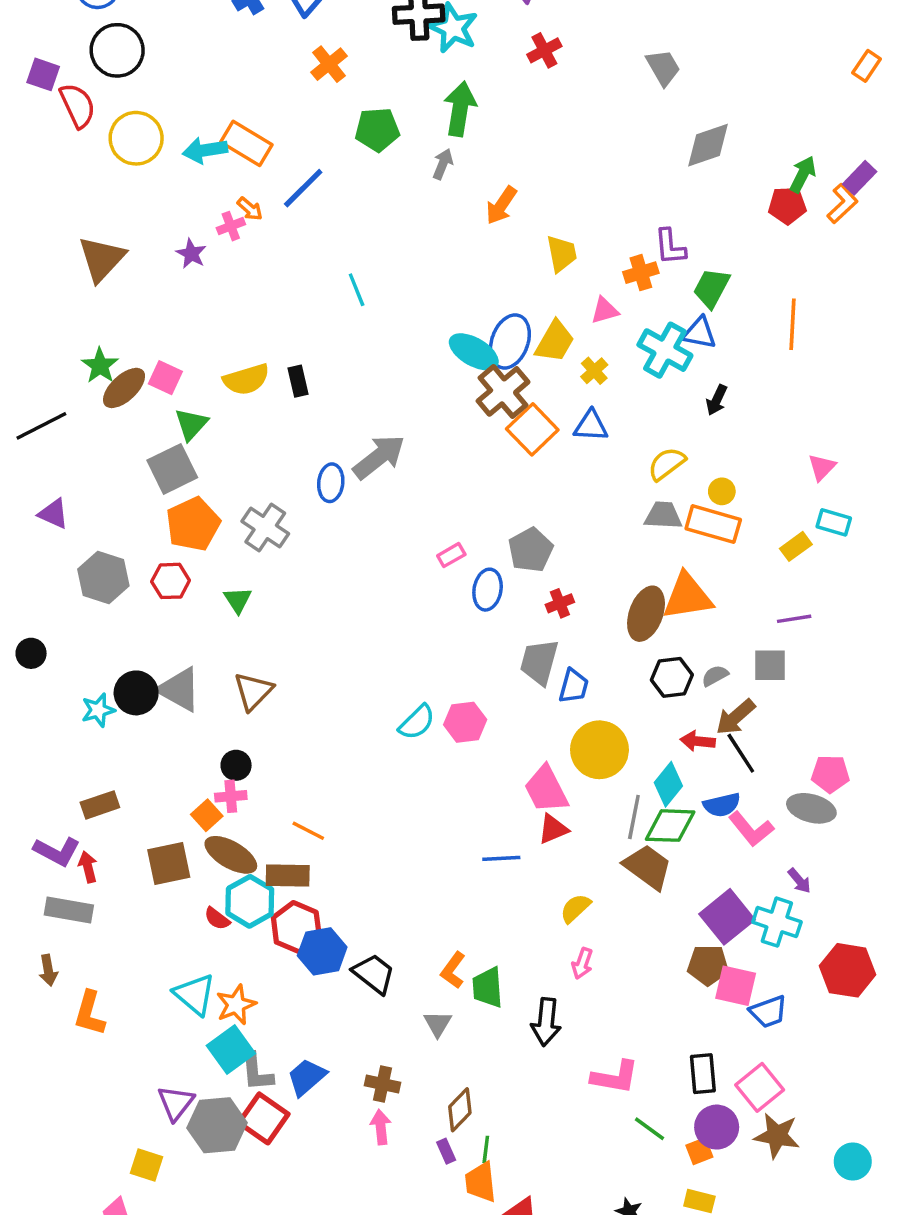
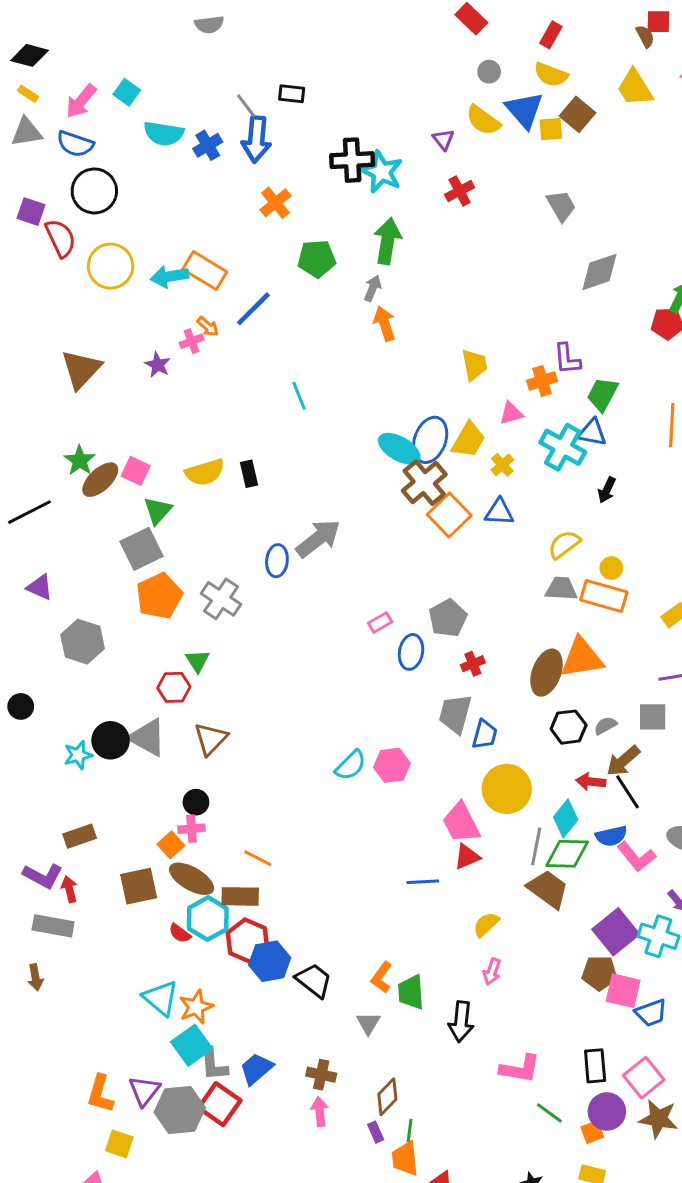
orange arrow: (501, 205) -> (384, 324), moved, turned 128
red hexagon: (171, 581) -> (174, 687), moved
orange L-shape: (90, 1013) -> (100, 1094), moved

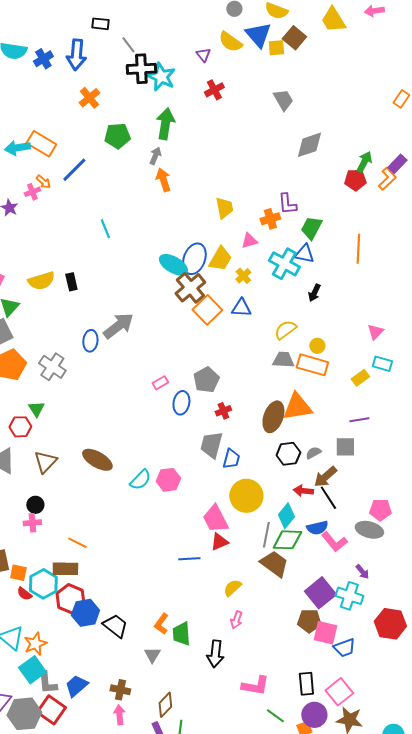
gray line: (246, 106) -> (128, 45), moved
orange square: (171, 845) -> (18, 573), moved, turned -36
brown ellipse: (192, 879) -> (97, 460), moved

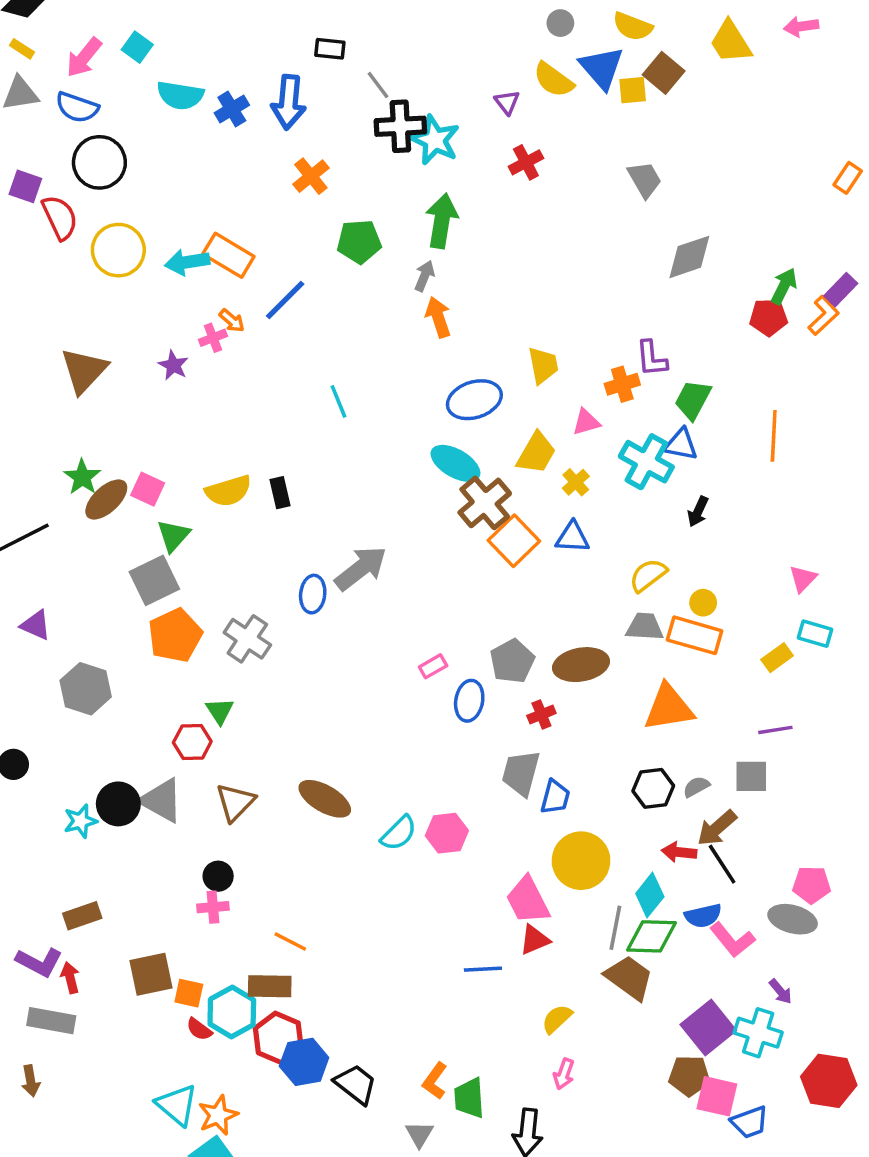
blue ellipse: (194, 259) -> (474, 400), moved, turned 52
brown ellipse: (273, 417) -> (581, 665), moved, turned 60

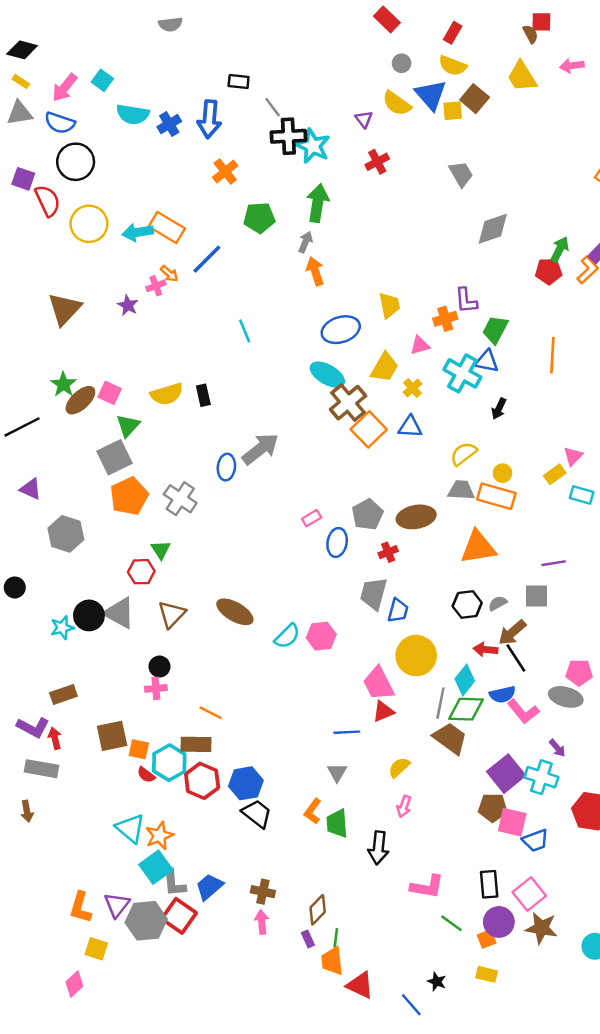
yellow rectangle: (777, 658) -> (555, 474), moved
blue hexagon: (304, 1062) -> (246, 783), moved
gray triangle: (419, 1134) -> (337, 772), moved

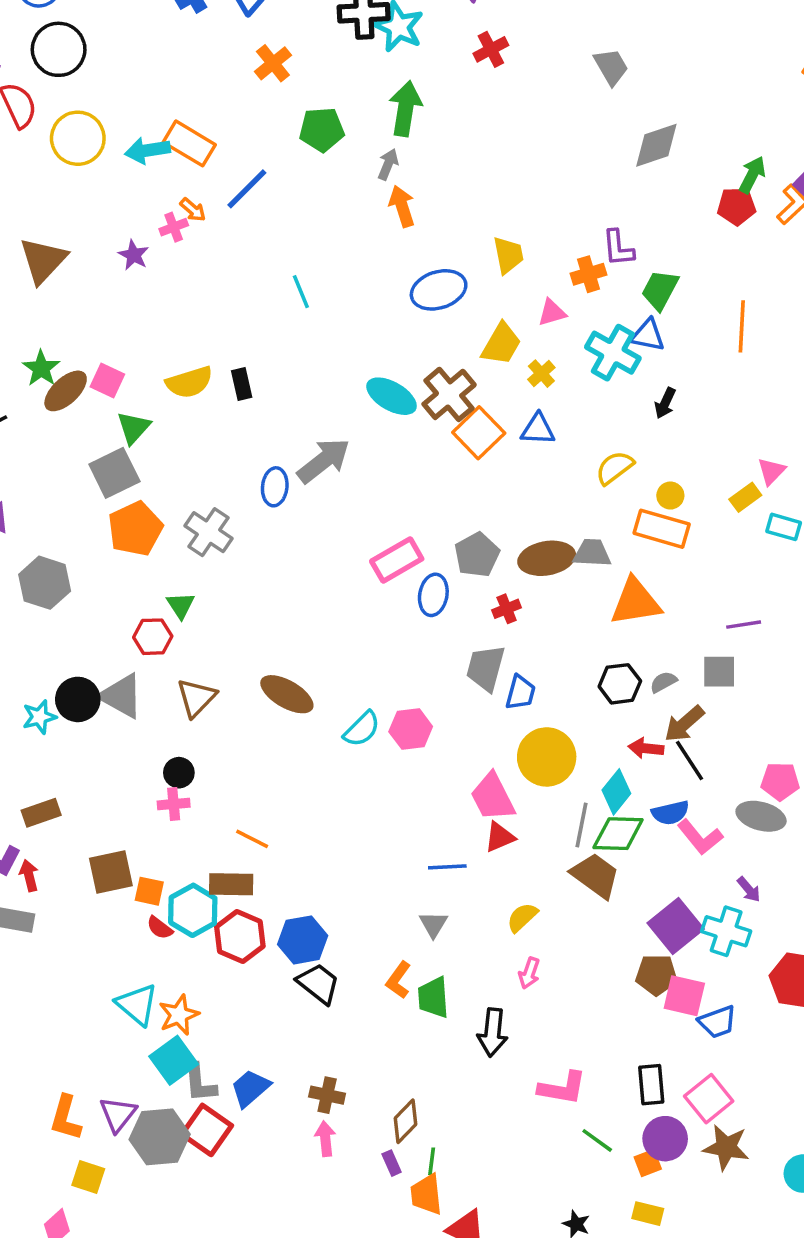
cyan ellipse: (327, 375) -> (392, 396), moved
gray trapezoid: (461, 490) -> (592, 553), moved
pink rectangle: (312, 518) -> (397, 560), size x1.8

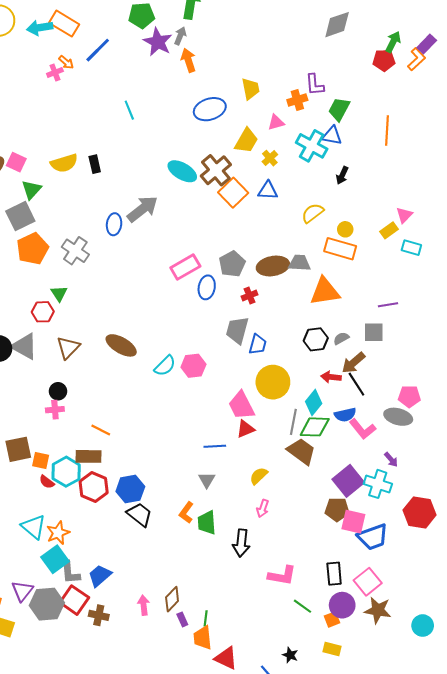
purple star: (134, 255) -> (158, 42), moved, size x1.6
blue trapezoid: (717, 1022) -> (373, 537), size x1.4
brown cross: (327, 1095) -> (99, 615), moved
brown diamond: (405, 1121) -> (172, 599), moved

